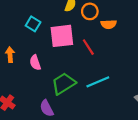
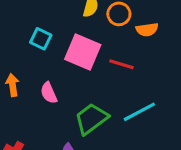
pink square: (62, 36) -> (83, 52), turned 35
red line: (88, 47) -> (121, 64), turned -35

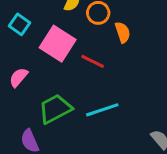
orange semicircle: (147, 30) -> (123, 32), turned -110
pink semicircle: (49, 93) -> (19, 77), turned 55

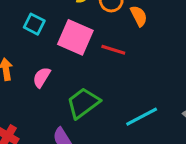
cyan line: (102, 110) -> (142, 117), moved

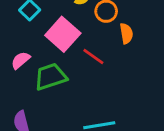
green trapezoid: (83, 103) -> (51, 77), moved

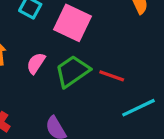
red line: (93, 57) -> (112, 76), moved

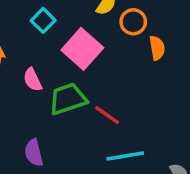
pink semicircle: (36, 63) -> (33, 80), turned -75

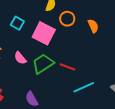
orange circle: (133, 22) -> (67, 19), moved
orange semicircle: (157, 48) -> (93, 26), moved

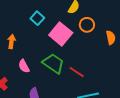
pink semicircle: (20, 58) -> (24, 66), moved
green trapezoid: (43, 64) -> (53, 63), turned 55

